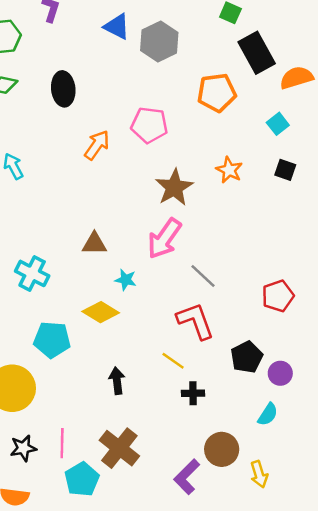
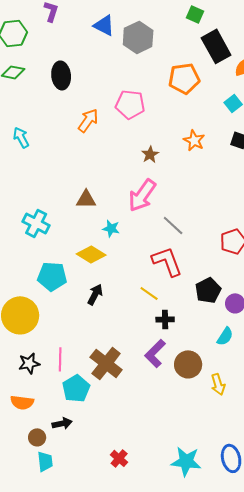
brown star: (174, 187) -> (150, 154), size x0.6
black arrow: (117, 381) -> (95, 294), moved, turned 35
purple L-shape: (187, 477) -> (155, 353), moved

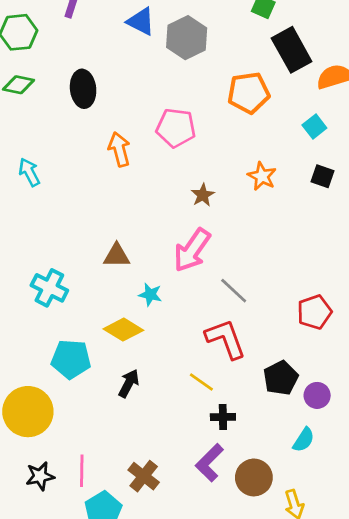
orange arrow: (88, 120) -> (119, 149), turned -50
brown cross: (106, 363) -> (144, 476), size x0.7

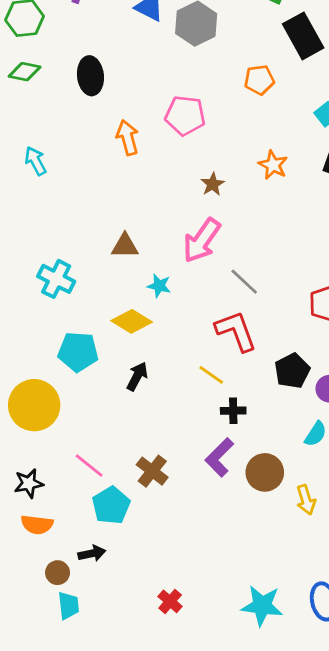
orange pentagon: (248, 93) -> (259, 80), size x0.7
pink line: (82, 471) -> (89, 466), turned -52
black star: (40, 476) -> (29, 483), moved

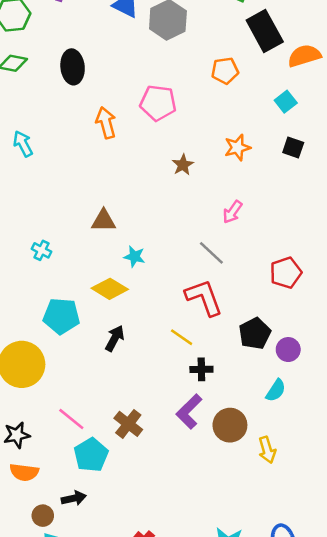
orange star: (273, 165) -> (237, 147), turned 30
pink arrow: (202, 240) -> (232, 212), moved, size x0.6
cyan cross: (56, 279) -> (42, 250), size x0.6

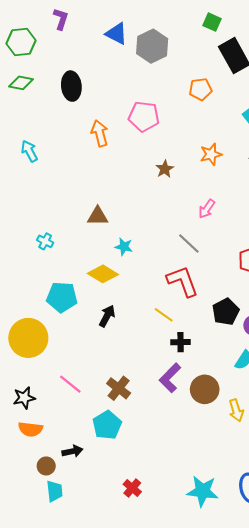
cyan pentagon: (91, 455) -> (107, 425), moved

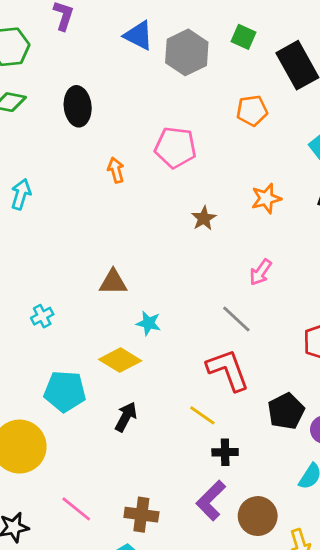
green square: (212, 22) -> (243, 37), moved
orange arrow: (100, 133) -> (116, 170), size x0.7
cyan arrow: (29, 151) -> (21, 194), turned 45
cyan cross: (45, 241) -> (42, 316), turned 35
brown cross: (119, 388) -> (141, 515), turned -30

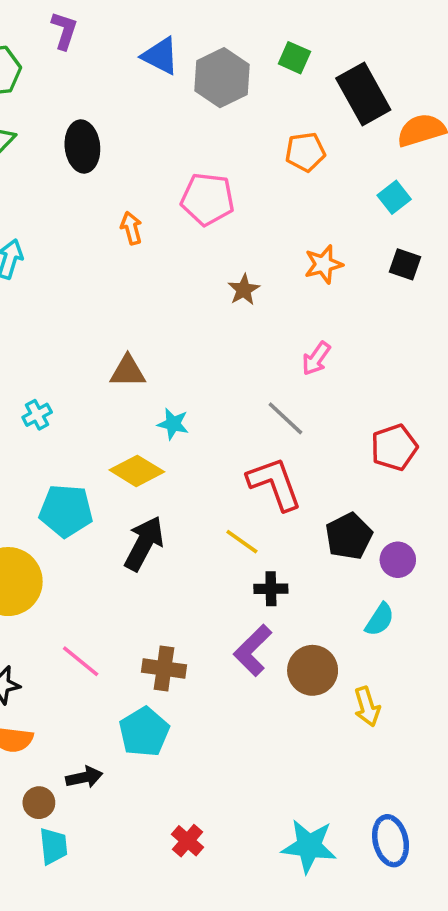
black arrow: (126, 417) -> (144, 543), size x1.4

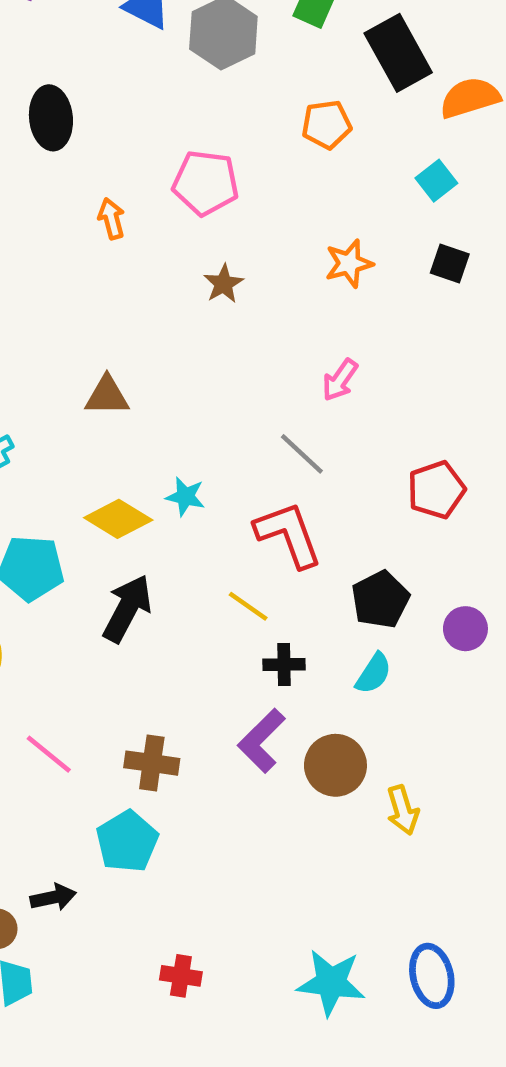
brown star: (244, 290) -> (223, 284), moved
cyan star: (173, 424) -> (185, 496), moved
purple circle: (398, 560) -> (465, 629), moved
cyan semicircle: (380, 620) -> (374, 673), moved
red cross: (188, 841) -> (181, 976), turned -32

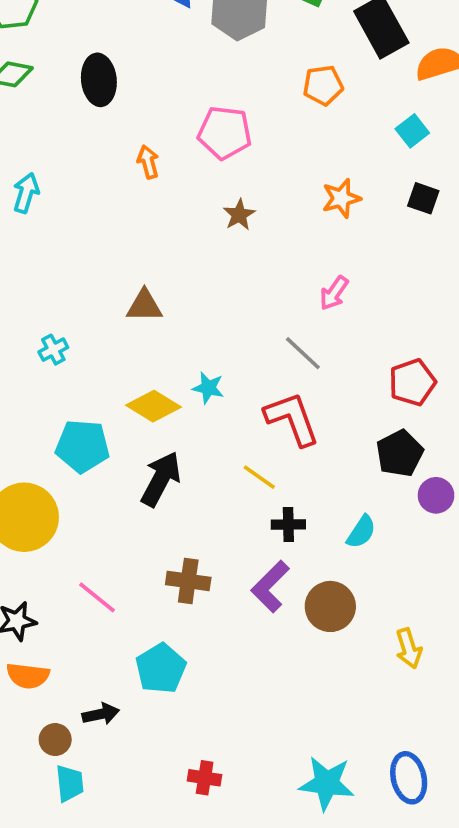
black pentagon: (380, 600) -> (400, 453), moved
brown cross: (152, 763) -> (188, 581), moved
yellow arrow: (403, 810) -> (409, 648), moved

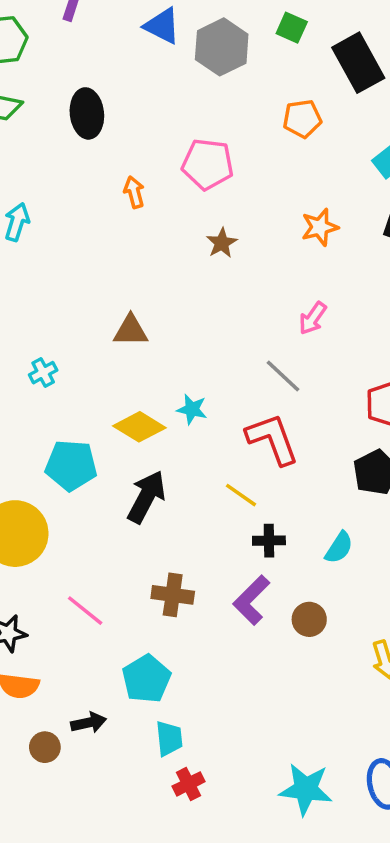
brown circle: (330, 606) -> (309, 619), size x0.7
red cross: (205, 778) -> (188, 784), turned -36
cyan trapezoid: (70, 783) -> (169, 738), moved

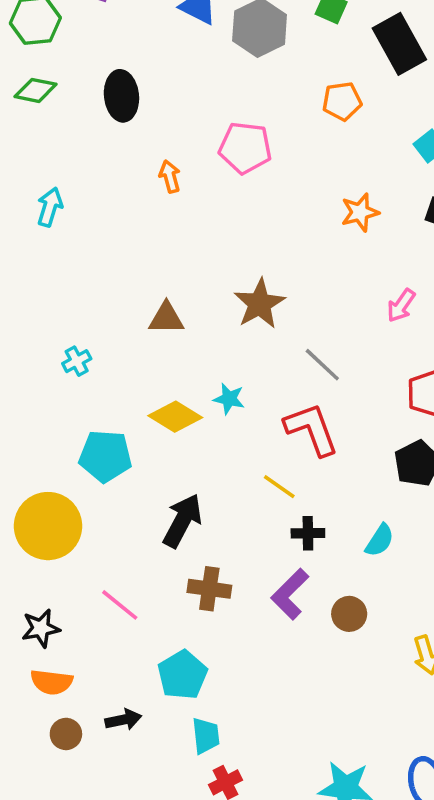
brown star: (222, 243) -> (260, 304), moved, size x1.6
pink arrow: (313, 318) -> (401, 306), moved
black arrow: (146, 497) -> (182, 521), moved
brown circle: (45, 747) -> (66, 734), moved

